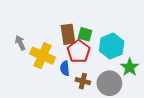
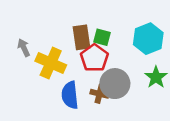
cyan hexagon: (112, 46) -> (148, 39), moved
blue semicircle: (65, 68) -> (70, 95), moved, size x1.5
gray circle: (109, 83) -> (115, 84), moved

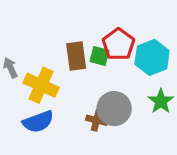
red pentagon: (94, 58) -> (118, 44), moved
blue semicircle: (70, 95) -> (38, 122), moved, turned -104

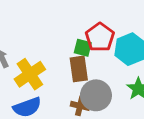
brown rectangle: (76, 56) -> (79, 69), moved
yellow cross: (41, 85) -> (30, 74), turned 32

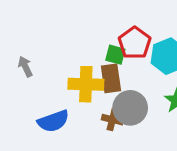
yellow cross: (30, 74) -> (86, 84), moved, turned 36

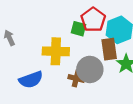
brown rectangle: (111, 78) -> (109, 49), moved

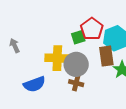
green square: (78, 29) -> (78, 37), turned -32
gray circle: (90, 69) -> (76, 64), moved

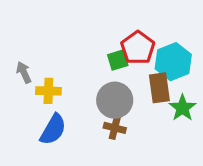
yellow cross: (57, 58) -> (48, 91), moved, size x0.7
blue semicircle: (34, 84) -> (53, 129), turned -40

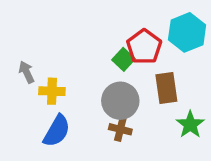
green square: (118, 60) -> (123, 59), turned -30
cyan hexagon: (173, 62) -> (187, 32), moved
green star: (182, 108) -> (190, 125), moved

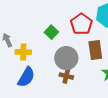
green square: (123, 59) -> (51, 32), moved

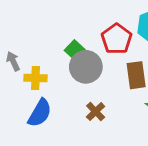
gray circle: (66, 58) -> (86, 67), moved
brown cross: (66, 76) -> (96, 112), turned 32

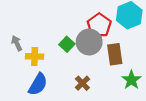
green square: (75, 50) -> (67, 44), moved
gray circle: (86, 67) -> (89, 42), moved

